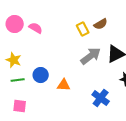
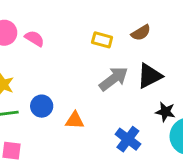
brown semicircle: (101, 24) -> (141, 33), moved
yellow rectangle: (83, 29) -> (102, 40), turned -48

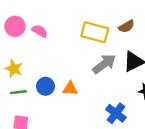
yellow rectangle: (102, 40) -> (95, 32), size x1.6
orange triangle: (75, 120) -> (70, 89), moved

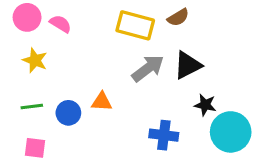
yellow star: (14, 69) -> (35, 60), moved
blue circle: (45, 86) -> (68, 113), moved
blue cross: (116, 113) -> (164, 135), turned -30

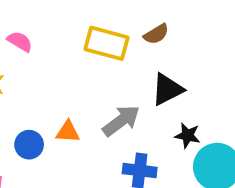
gray arrow: (148, 68) -> (121, 121), moved

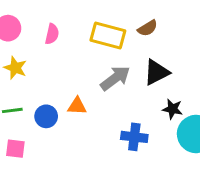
pink semicircle: (20, 41) -> (52, 34), moved, turned 72
gray arrow: (121, 121) -> (115, 78), moved

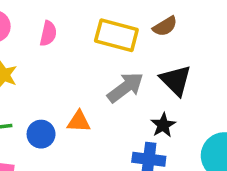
black triangle: (156, 72) -> (176, 80), turned -48
black star: (173, 109) -> (163, 125), moved, turned 30

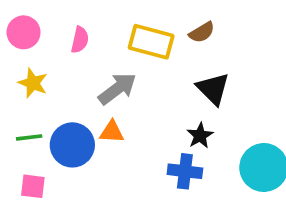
gray arrow: (125, 87) -> (117, 89), moved
blue circle: (41, 134) -> (72, 145), size x1.5

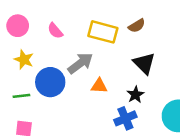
pink semicircle: (80, 40) -> (55, 31), turned 126
orange triangle: (112, 132) -> (99, 86), moved
blue circle: (72, 145) -> (50, 82), moved
blue cross: (185, 171) -> (125, 118), turned -30

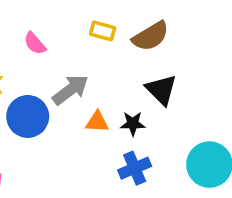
brown semicircle: (137, 26) -> (151, 36), size x1.5
yellow rectangle: (103, 32) -> (103, 31), moved, size x0.6
black star: (135, 95) -> (133, 124), moved, turned 30

